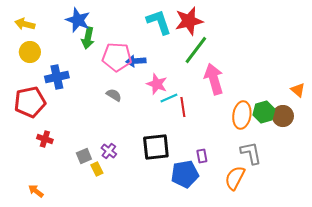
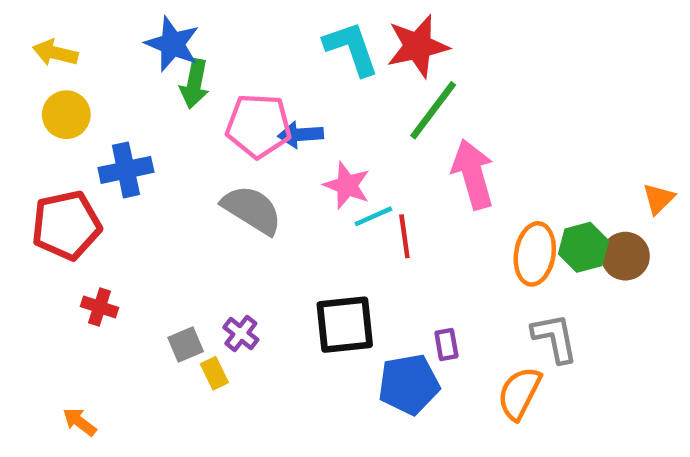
orange triangle: (298, 90) -> (659, 199), turned 35
gray semicircle: (114, 95) -> (252, 210), size x1.8

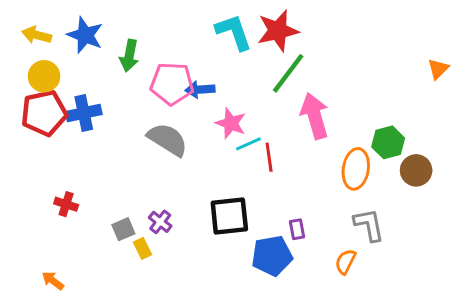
blue star: (172, 44) -> (85, 35), moved
orange triangle: (659, 199) -> (438, 69), moved
red pentagon: (66, 225) -> (44, 113), moved
green hexagon: (583, 247) -> (388, 142), moved
orange semicircle: (519, 393) -> (346, 262), size x0.7

